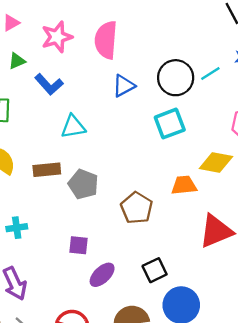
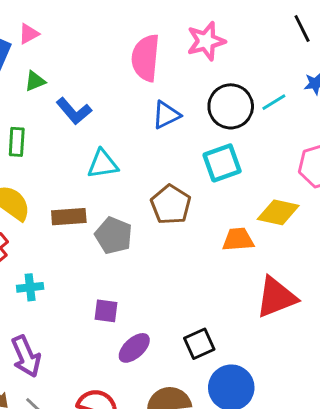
pink star: (57, 37) -> (206, 41), moved
brown pentagon: (137, 208) -> (171, 205), moved

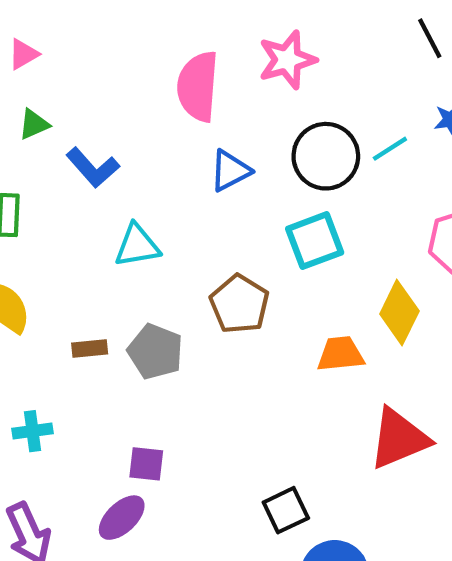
yellow diamond: (278, 212) -> (399, 312), turned -75
brown rectangle: (69, 217) -> (90, 348), moved, size x0.7
purple ellipse: (134, 348) -> (122, 518), moved

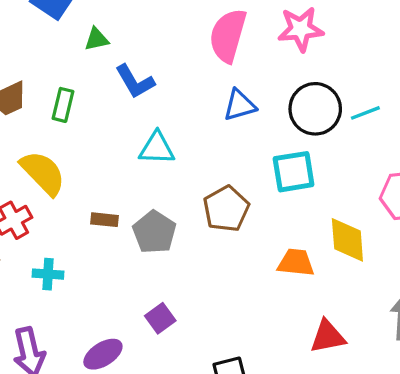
yellow diamond: (399, 312) -> (347, 240), turned -42
red triangle: (399, 439) -> (328, 337), size x0.7
purple square: (146, 464) -> (160, 318), moved, turned 36

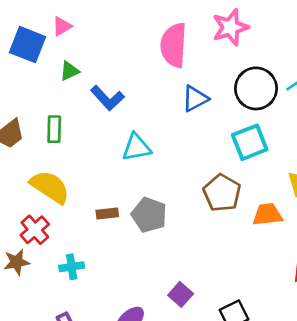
brown pentagon: (226, 209) -> (222, 193), moved
purple square: (160, 318) -> (181, 294), moved

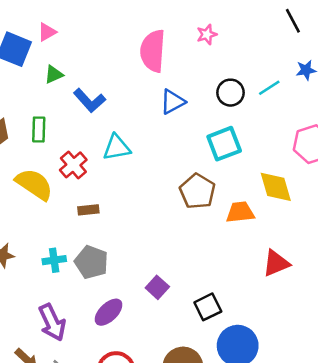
pink star: (230, 27) -> (207, 34), size x0.6
black circle: (256, 88) -> (231, 93), size x0.7
gray pentagon: (149, 215) -> (91, 262), moved
red cross: (35, 230) -> (73, 165), moved

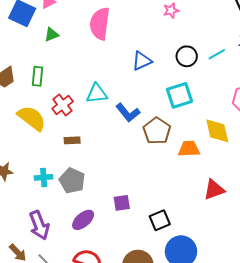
pink semicircle: (153, 51) -> (100, 24), moved
blue L-shape: (89, 100) -> (128, 113), moved
purple square: (157, 287) -> (122, 203), turned 36

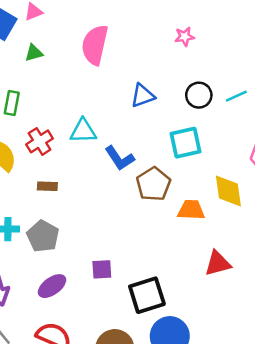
black square: (160, 220) -> (147, 295), size x1.4

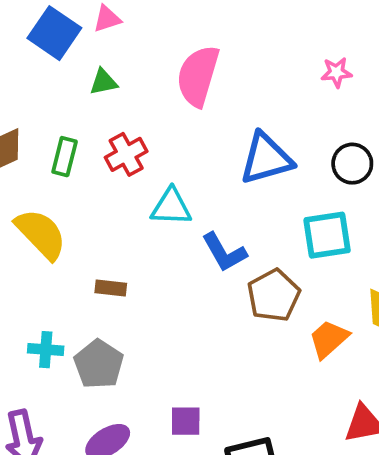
blue triangle: (143, 96) -> (266, 159), size x1.4
red cross: (40, 141) -> (126, 154), moved
orange trapezoid: (191, 210) -> (329, 339), turned -48

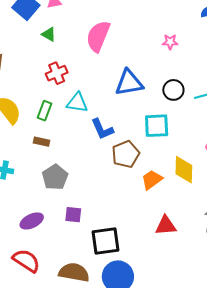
green triangle: (103, 82) -> (49, 34), turned 35
green rectangle: (65, 157) -> (44, 111), moved
gray pentagon: (99, 364) -> (55, 177), moved

